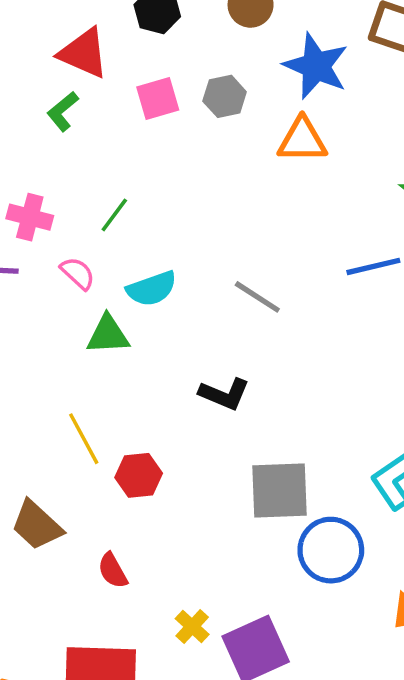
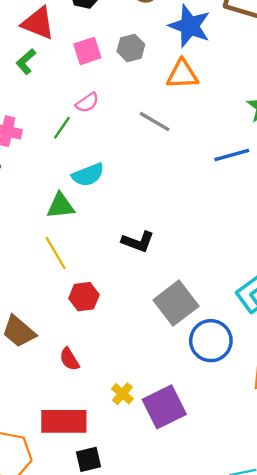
pink semicircle: (78, 273) -> (87, 103), moved, turned 105
gray line: (257, 297) -> (155, 122), moved
yellow line: (84, 439) -> (56, 253), moved
gray square: (279, 490) -> (176, 303), turned -33

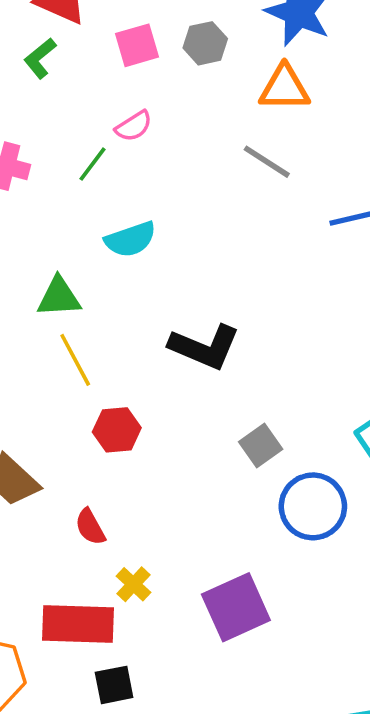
gray line: (155, 122) -> (267, 162), moved
green triangle: (61, 206) -> (59, 297), moved
black L-shape: (138, 242) -> (205, 347), size x1.4
gray square: (176, 303) -> (261, 445), size x0.6
yellow cross: (122, 394) -> (133, 584), moved

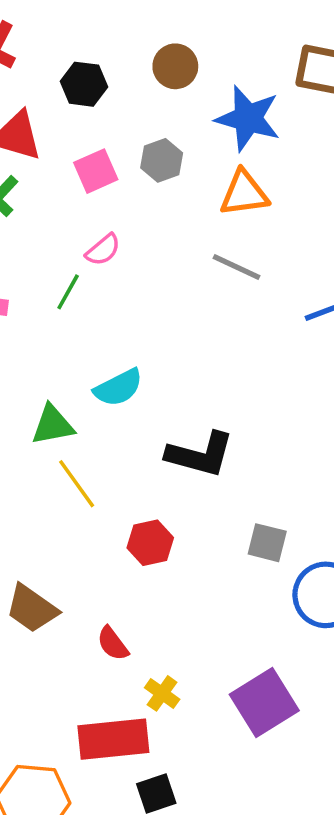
cyan semicircle: (130, 239) -> (118, 388), moved
red hexagon: (117, 430) -> (150, 543), moved
gray square: (261, 445) -> (267, 543), turned -33

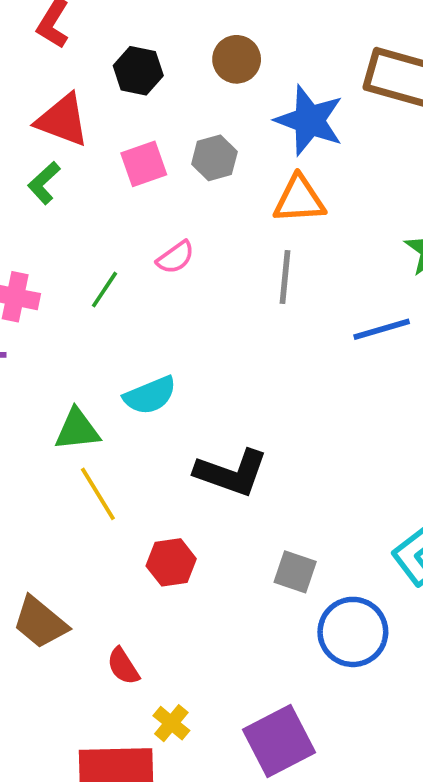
pink semicircle: (103, 250) -> (175, 257), moved
gray line: (236, 267) -> (285, 277), turned 66

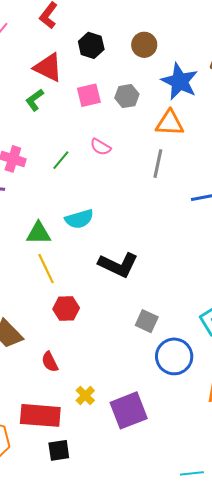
pink semicircle: (175, 257) -> (101, 147), turned 60
red hexagon: (171, 562) -> (66, 309), moved
yellow cross: (171, 723) -> (85, 395), moved

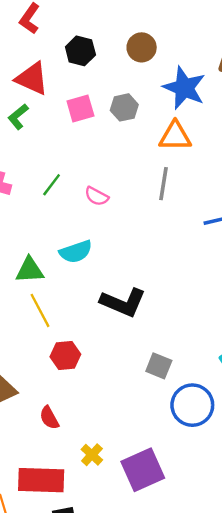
pink semicircle: (101, 147) -> (97, 196), moved

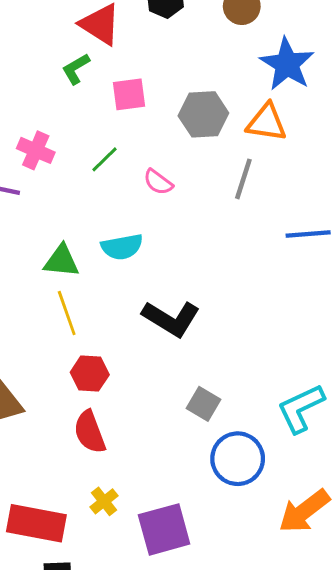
gray hexagon: (124, 107) -> (203, 114), moved, size x1.4
pink square: (80, 109) -> (129, 94), moved
red semicircle: (49, 418) -> (90, 432), moved, size x1.4

